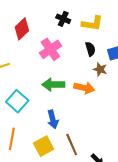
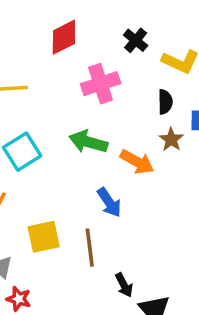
blue arrow: (53, 119) -> (109, 202), moved, turned -36

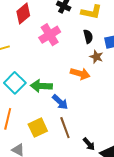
green arrow: (88, 142) -> (41, 86), moved
blue arrow: (109, 202) -> (60, 102), moved

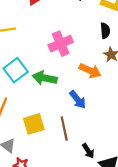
pink cross: (50, 35) -> (61, 44), moved
blue arrow: (60, 102) -> (78, 100), moved

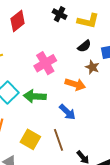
black semicircle: (105, 31) -> (84, 46), turned 64
yellow square: (34, 124) -> (30, 139), turned -36

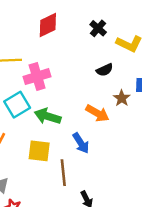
black semicircle: (84, 46) -> (105, 70), moved
pink cross: (45, 63) -> (37, 77), moved
yellow square: (30, 139) -> (39, 151), moved, turned -36

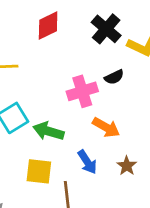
black cross: (98, 28) -> (106, 29), size x1.5
pink cross: (37, 77) -> (82, 91), moved
brown star: (122, 98) -> (127, 166), moved

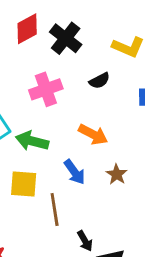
black cross: (106, 29) -> (66, 38), moved
pink cross: (82, 91) -> (46, 89), moved

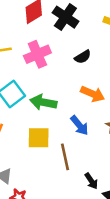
black semicircle: (99, 81) -> (83, 57), moved
pink cross: (46, 89) -> (37, 54), moved

